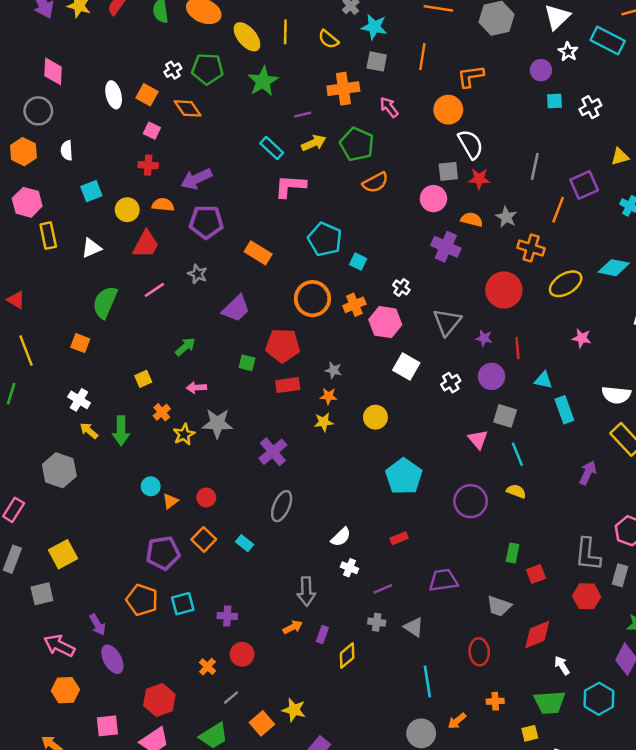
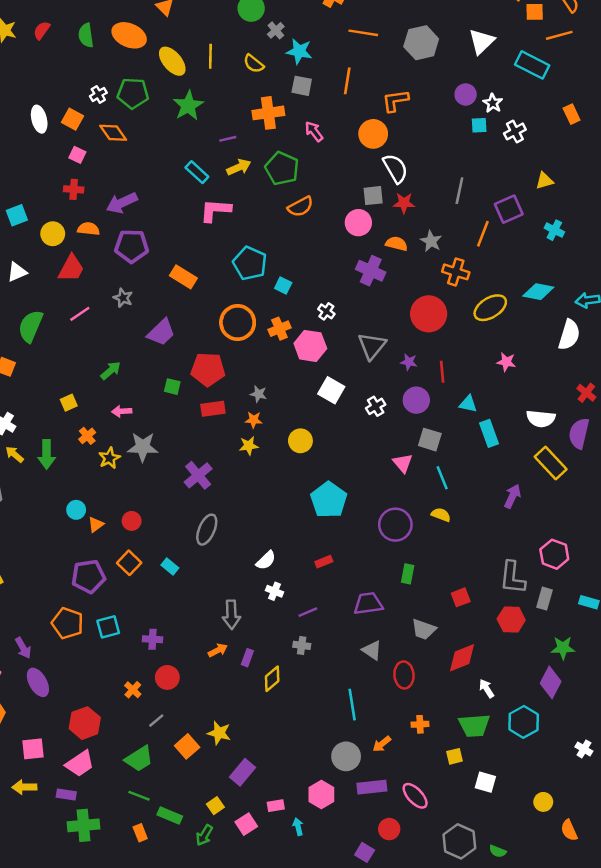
white star: (568, 52) -> (493, 103), moved
green rectangle: (513, 553) -> (408, 574), moved
gray triangle: (414, 627) -> (372, 650), moved

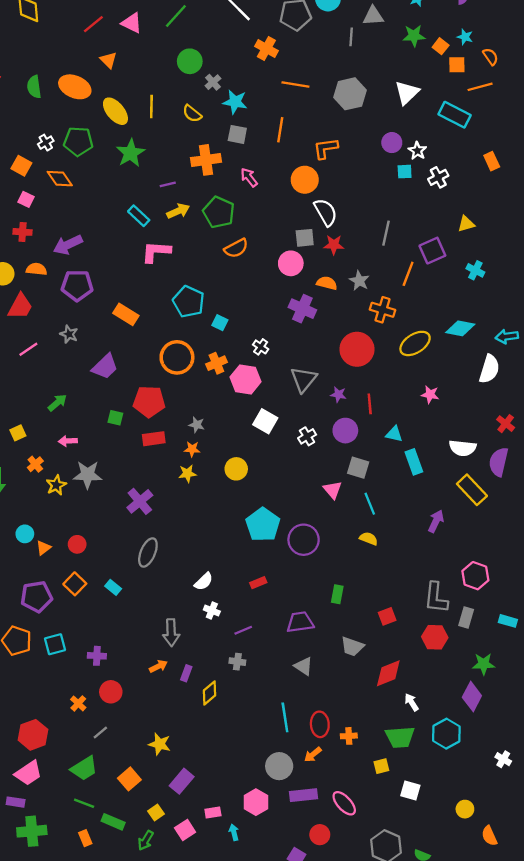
purple circle: (395, 525) -> (304, 540), moved
red ellipse: (404, 675) -> (320, 724), moved
orange square: (187, 746) -> (129, 779), moved

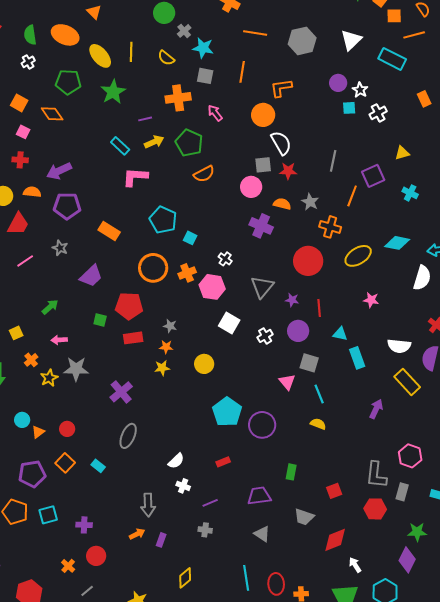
white cross: (46, 143) -> (28, 62), moved
yellow diamond: (209, 693) -> (185, 578), moved

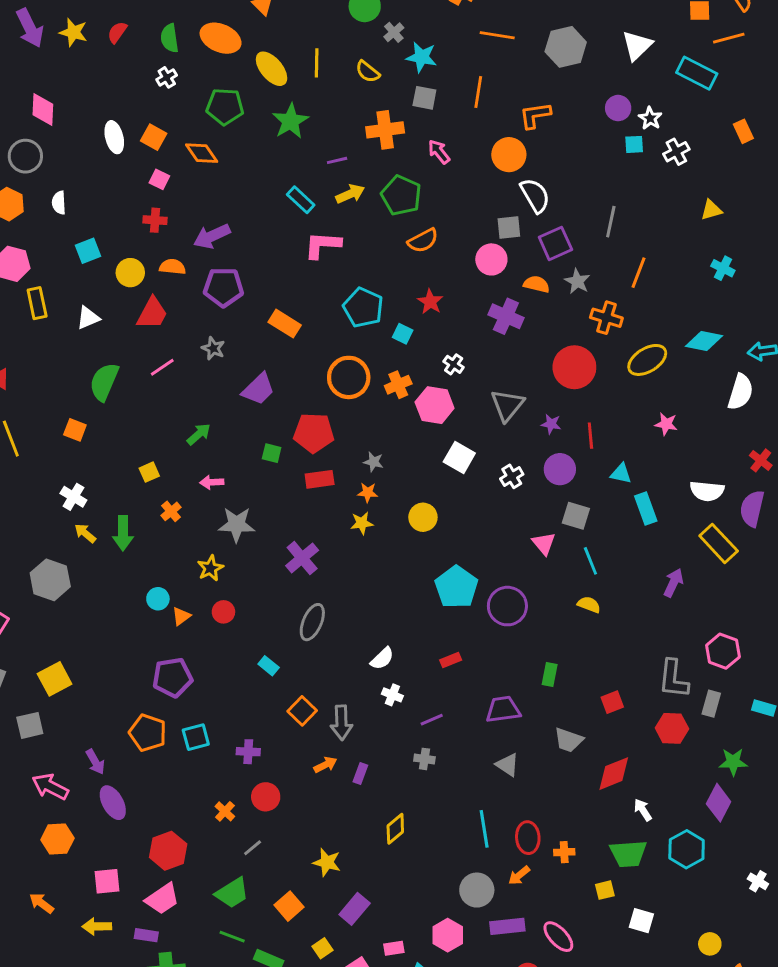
red star: (288, 171) -> (430, 302), moved, turned 30
purple square: (373, 176) -> (555, 243), moved
yellow star: (49, 378) -> (210, 568), moved
orange square: (65, 463) -> (302, 711), moved

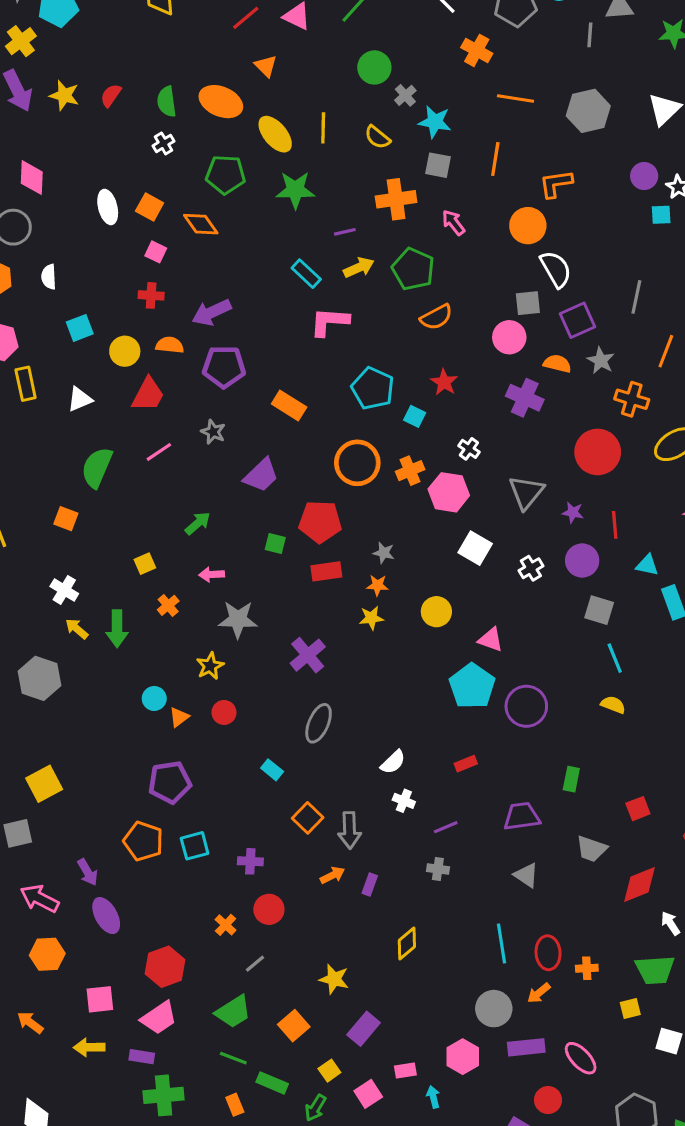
green star: (290, 121) -> (295, 190), turned 30
pink triangle: (544, 543) -> (491, 640), moved, turned -30

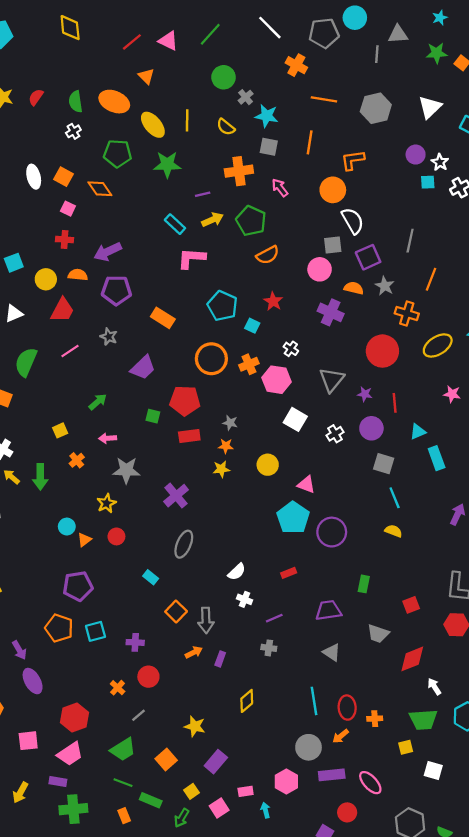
cyan triangle: (647, 565) -> (418, 432), turned -35
yellow arrow: (89, 1047) -> (20, 793), moved, turned -60

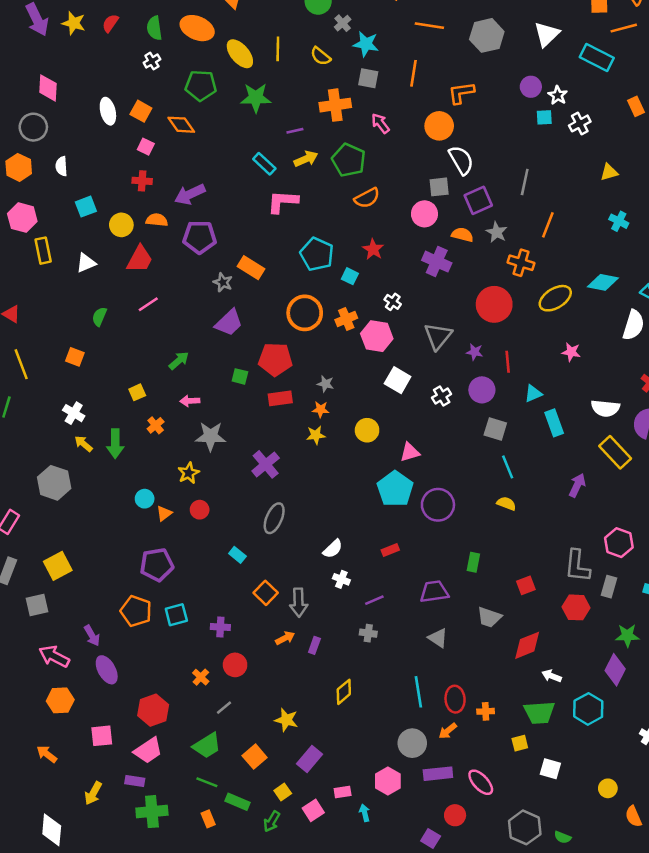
gray star: (109, 337) -> (223, 282), moved
green semicircle: (26, 362) -> (99, 317), size x0.6
pink triangle: (306, 485) -> (410, 452), turned -36
white arrow: (434, 687) -> (552, 676), turned -35

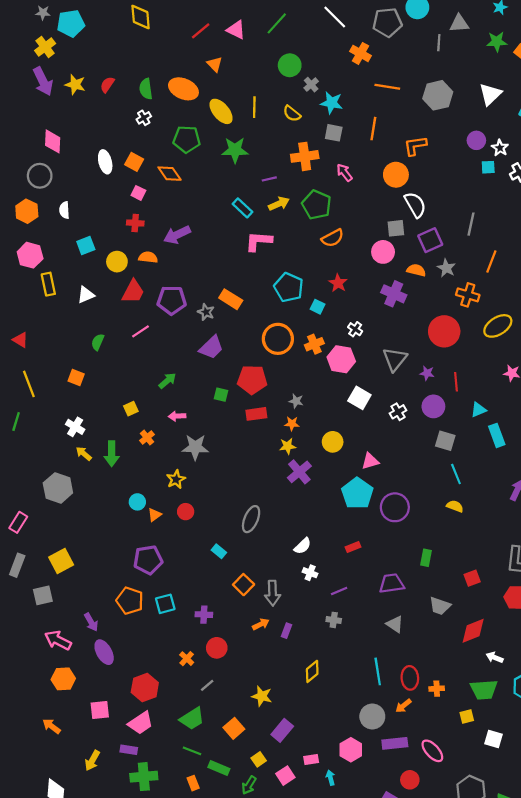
purple pentagon: (200, 237) -> (172, 300), moved
purple cross: (266, 464) -> (299, 472), moved

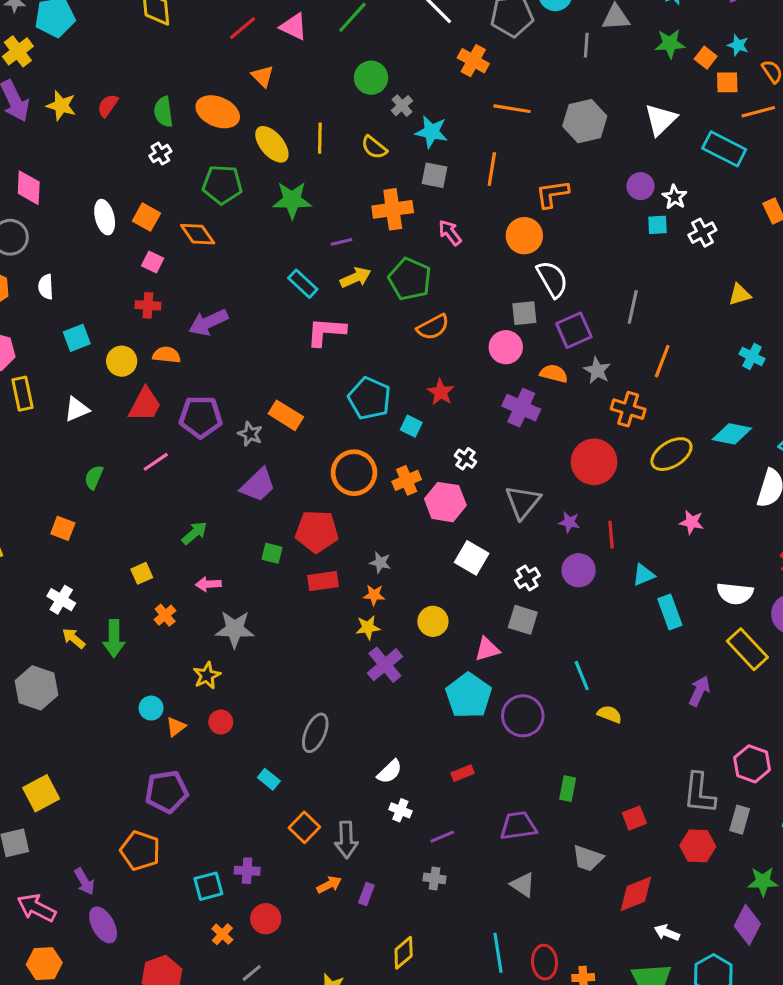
gray square: (445, 441) -> (523, 620), moved
cyan line: (456, 474) -> (582, 676), moved
cyan square: (165, 604) -> (208, 886), moved

